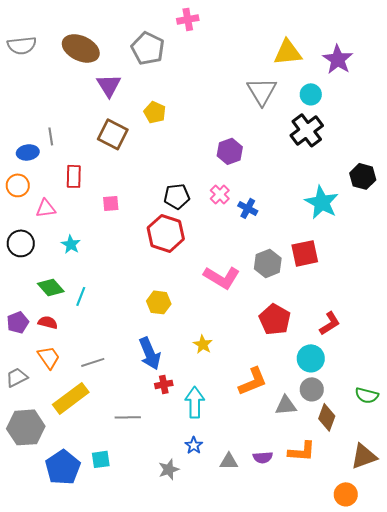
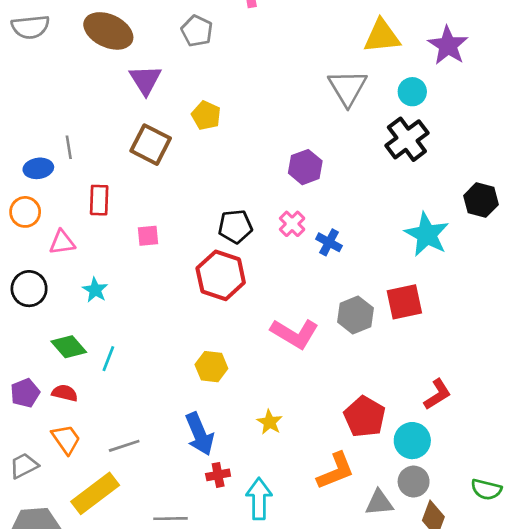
gray pentagon: (148, 48) -> (197, 31), size x0.7
red pentagon: (275, 319) -> (365, 417), moved

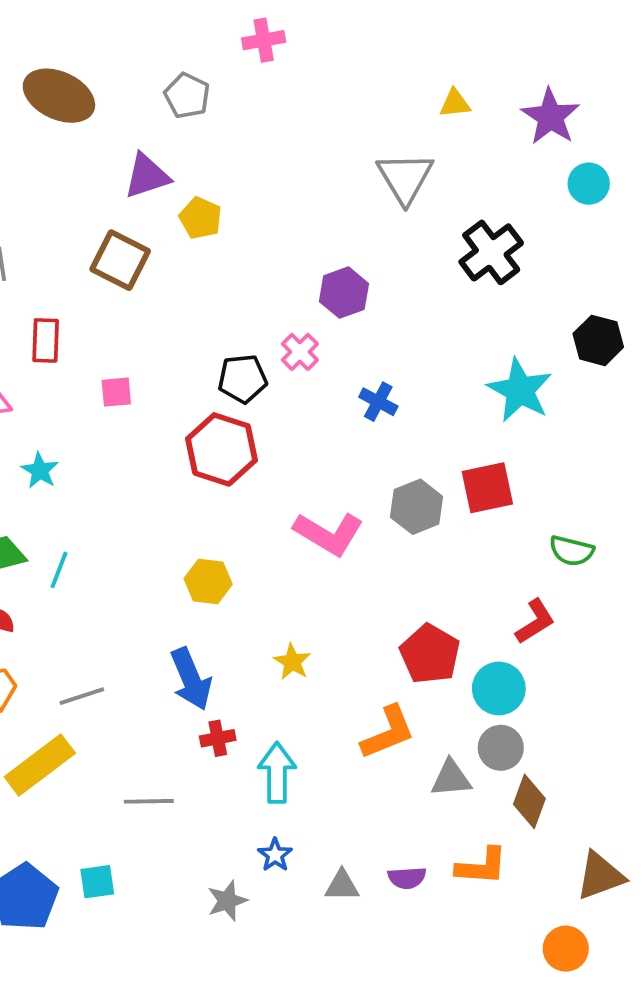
yellow triangle: (382, 36) -> (455, 103), size x0.6
purple triangle: (145, 80) -> (147, 176), moved, turned 44
cyan circle: (412, 92) -> (589, 184), moved
pink cross: (292, 224) -> (300, 352), moved
green semicircle: (486, 489) -> (571, 551), moved

